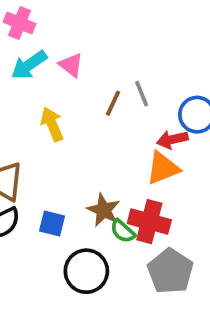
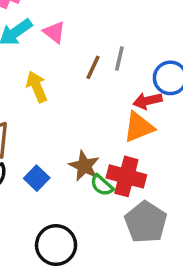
gray line: (142, 94) -> (119, 59), turned 35
blue square: (52, 223) -> (37, 178), turned 30
black circle: (86, 271) -> (56, 245), moved

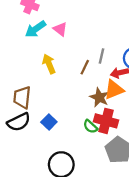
gray line: (119, 59) -> (102, 56), moved
brown line: (93, 67) -> (85, 67), moved
brown star: (84, 166) -> (99, 97), moved

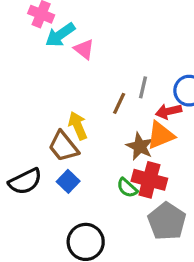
cyan arrow: (36, 29) -> (60, 35), moved
yellow arrow: (49, 64) -> (78, 126), moved
brown trapezoid: (22, 97) -> (63, 146), moved, turned -45

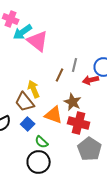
pink triangle: (84, 49) -> (38, 41), size x1.6
orange triangle: (161, 135) -> (54, 115), moved, turned 42
green semicircle: (127, 188) -> (42, 142), moved

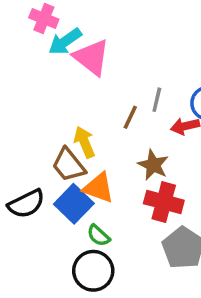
orange triangle: (54, 115) -> (99, 188), moved
blue square: (28, 124) -> (74, 204), size x1.5

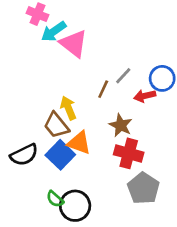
gray line: (157, 100) -> (123, 76), turned 30
green semicircle: (99, 235) -> (55, 199), moved

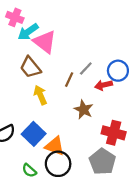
brown trapezoid: (56, 125) -> (30, 67), moved
orange triangle: (79, 143) -> (55, 146), moved
red cross: (129, 153) -> (114, 133), moved
black circle: (75, 206) -> (58, 164), moved

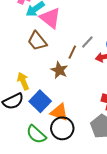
yellow arrow: (40, 95) -> (23, 81), moved
brown star: (84, 109) -> (59, 70), moved
green semicircle: (29, 170) -> (36, 134), size x1.5

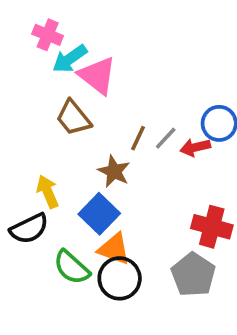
gray line: (87, 42) -> (166, 138), moved
blue square: (40, 101) -> (99, 214), moved
green semicircle: (36, 134) -> (72, 267), moved

